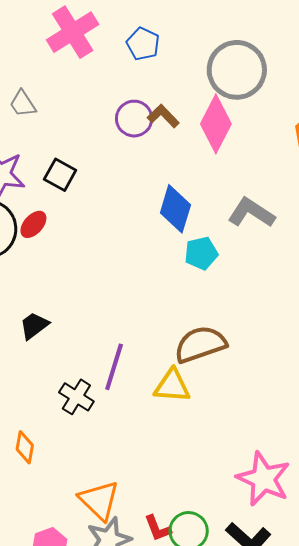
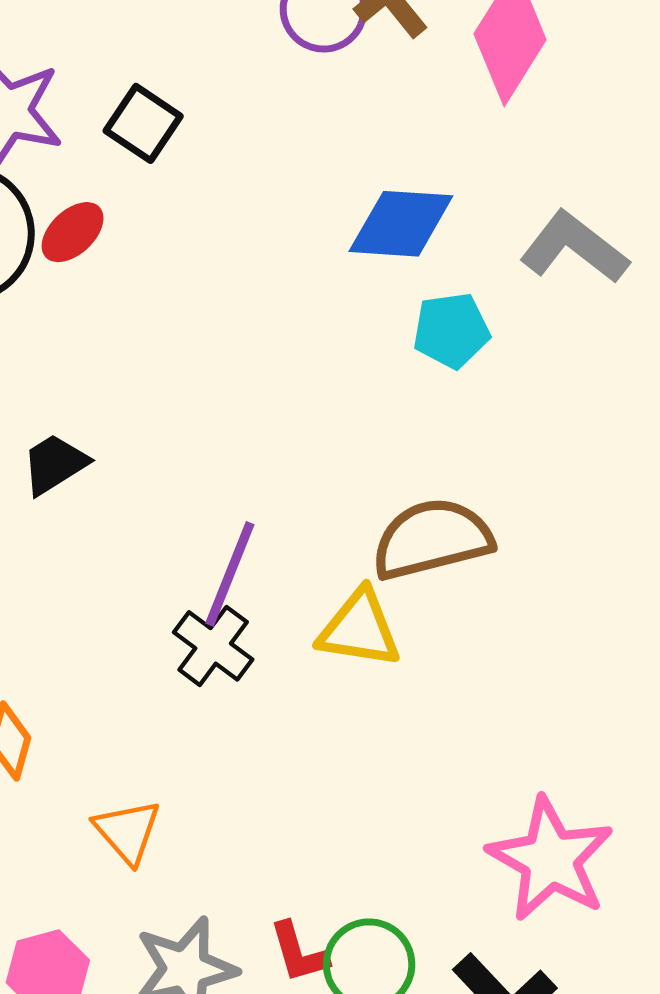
blue diamond: (175, 209) -> (401, 224), turned 72
black cross: (76, 397) -> (213, 646), moved
orange triangle: (99, 500) -> (127, 831), moved, size x0.7

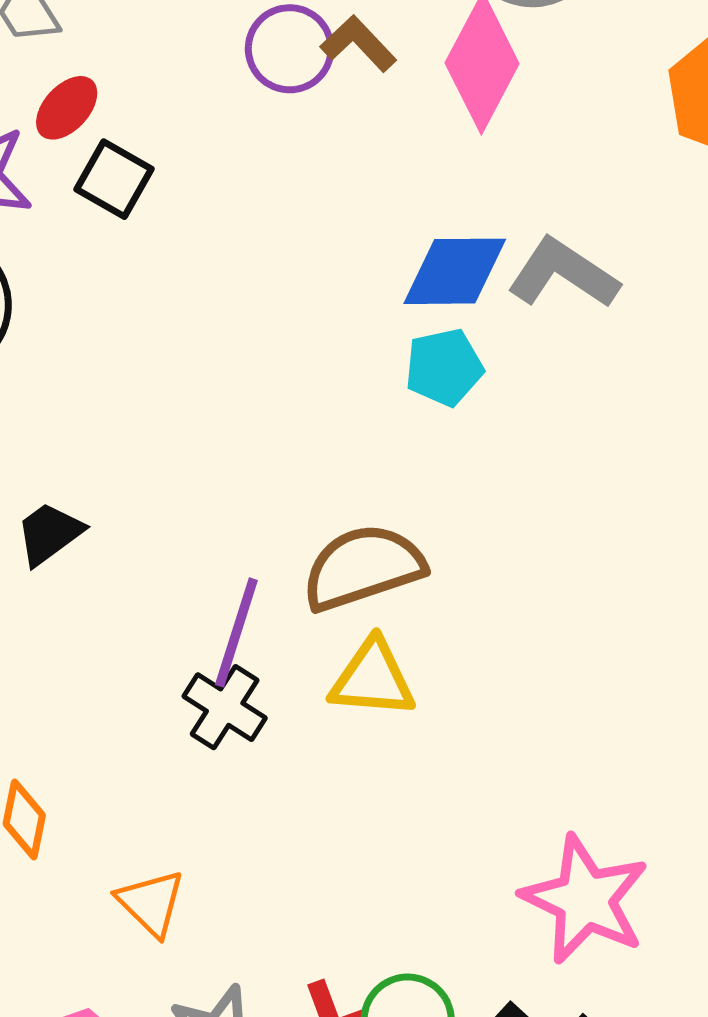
blue diamond: (401, 224) -> (455, 271), moved
red ellipse: (73, 232) -> (67, 108), moved
brown semicircle: (432, 539) -> (363, 567), moved

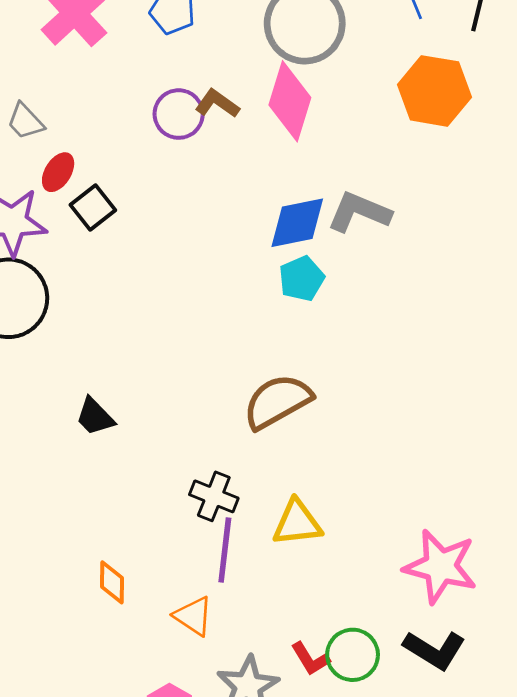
black square: (114, 179) -> (93, 208), turned 33
black trapezoid: (49, 533) -> (95, 417), turned -87
purple line: (236, 632) -> (225, 550), moved
yellow triangle: (373, 679) -> (297, 523), moved

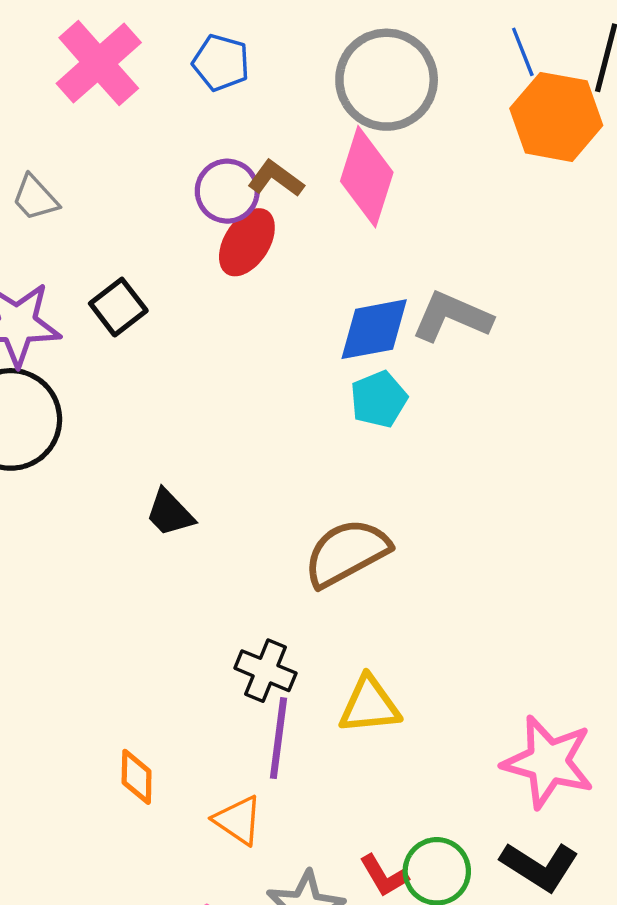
orange hexagon: (434, 91) -> (556, 117), moved
red ellipse: (58, 172) -> (247, 242), moved, size x1.4
black trapezoid: (95, 417) -> (170, 513), moved

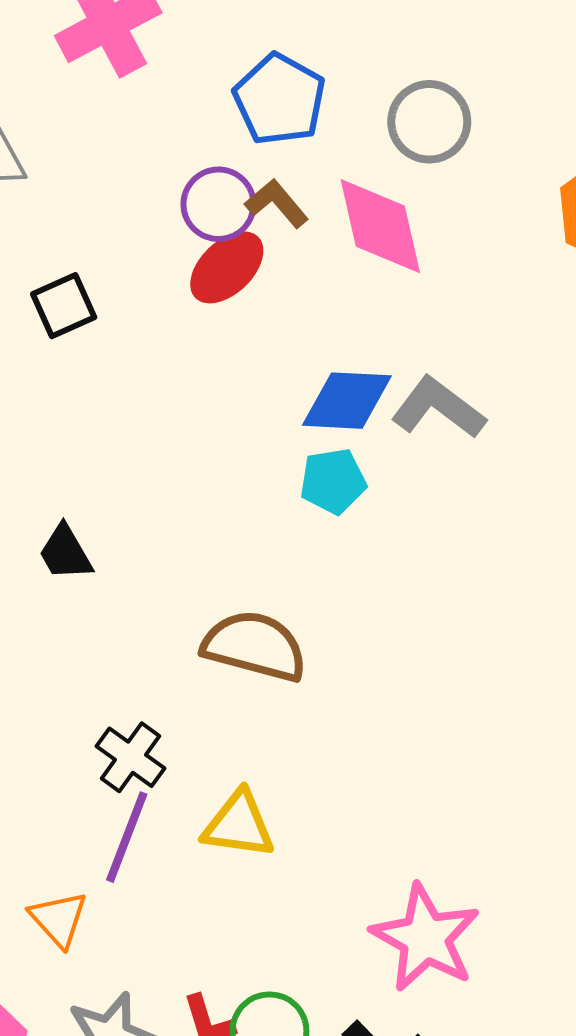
blue pentagon: (221, 63) -> (280, 99), moved, size x1.4
gray circle: (387, 80) -> (429, 122), size x0.7
pink diamond: (367, 177) -> (380, 226), turned -44
brown semicircle: (347, 553) -> (255, 646), turned 30

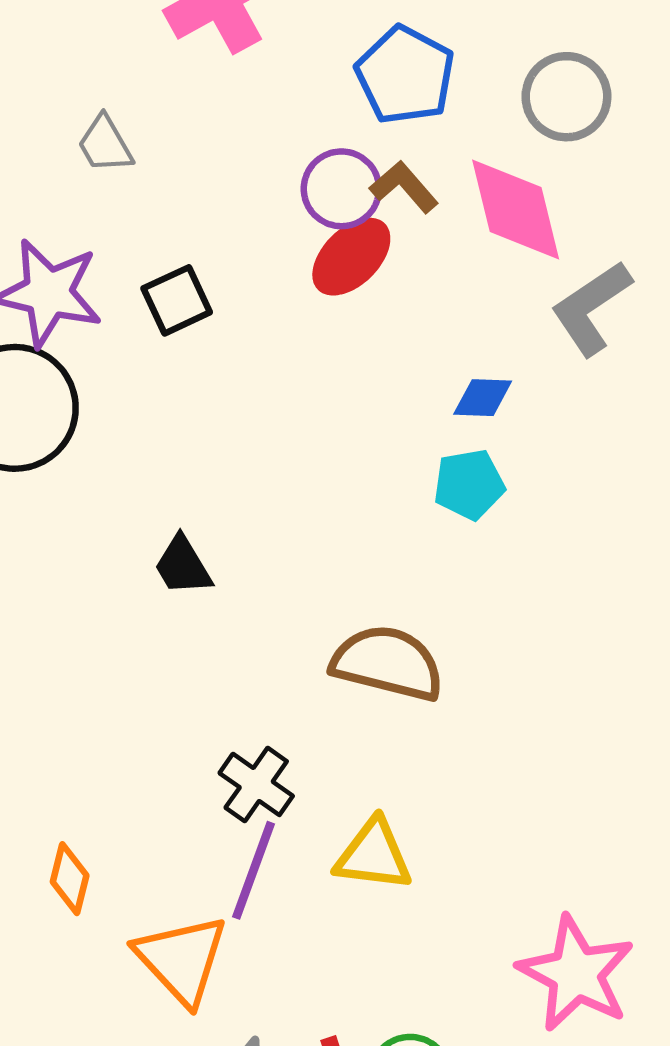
blue diamond: (347, 401) -> (483, 398), size x0.6
gray L-shape: (438, 408) -> (591, 308), moved, turned -70
orange triangle: (59, 919) -> (182, 959), size x1.5

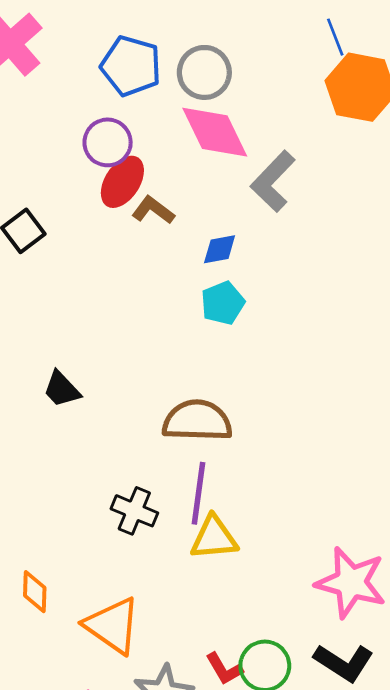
gray circle: (566, 97) -> (204, 72), moved
brown L-shape: (404, 187) -> (153, 210), moved
purple line: (253, 870) -> (199, 493), moved

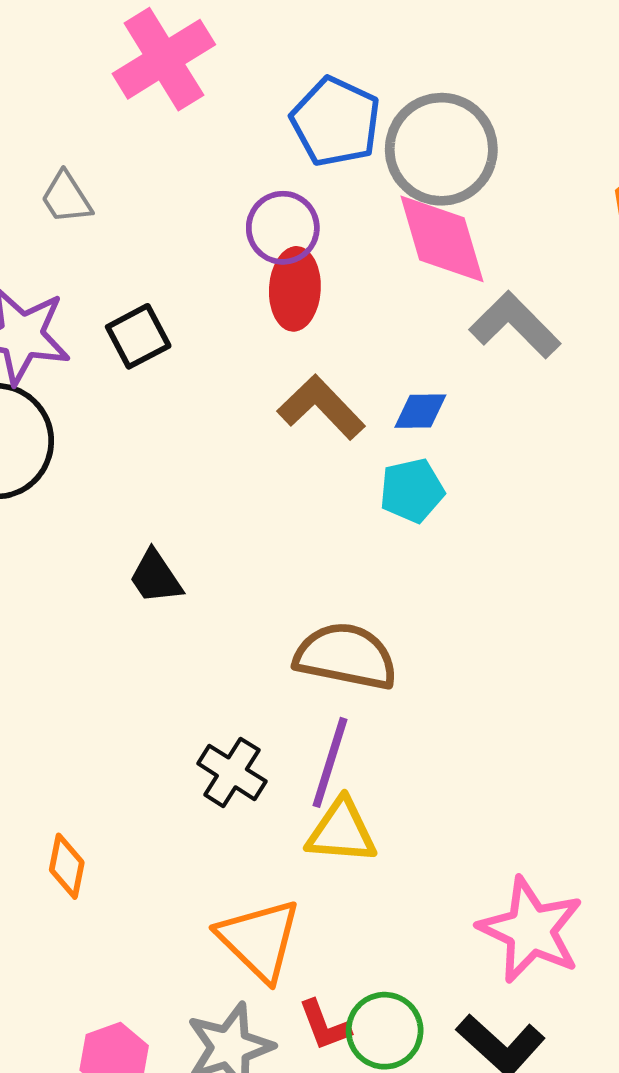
gray circle: (204, 72) -> (441, 149), size x1.4
gray L-shape: (273, 181) -> (515, 325), turned 82
red ellipse: (122, 182) -> (295, 289), turned -39
brown L-shape: (153, 210) -> (321, 407), moved, size x1.4
orange triangle: (112, 626) -> (259, 940), moved

